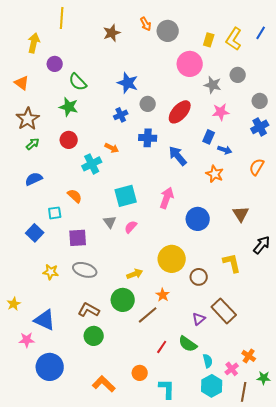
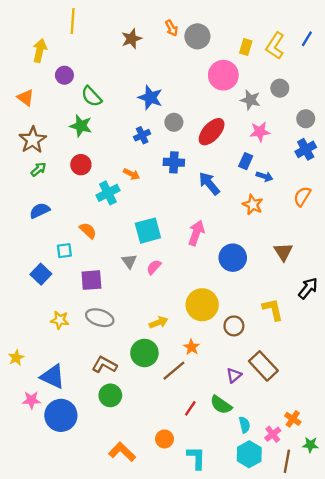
blue circle: (50, 367) -> (61, 415), moved

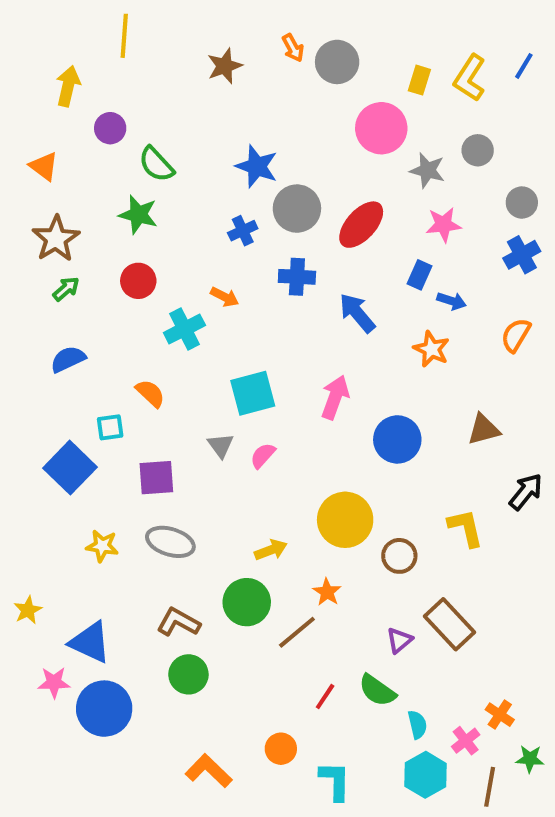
gray circle: (174, 122) -> (297, 209), size x1.5
brown triangle: (283, 252) -> (484, 429), turned 48
blue square: (41, 274) -> (70, 468), size x1.4

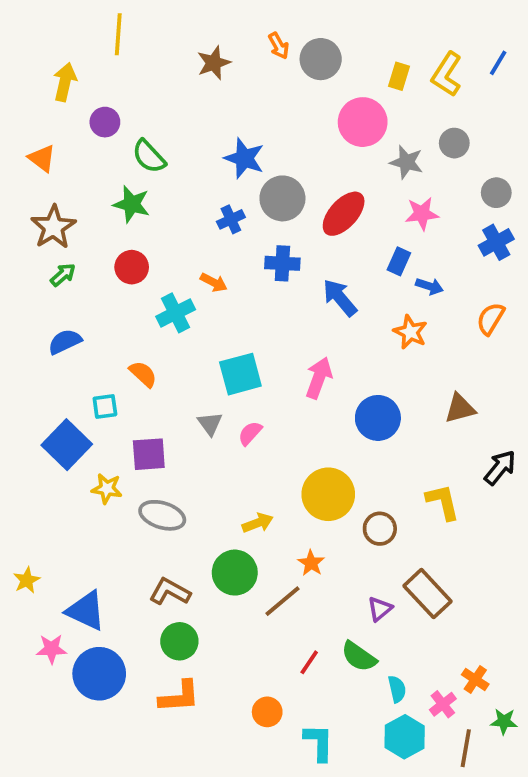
yellow star: (102, 546) -> (107, 489), moved
orange L-shape: (209, 771) -> (179, 697), moved, turned 132

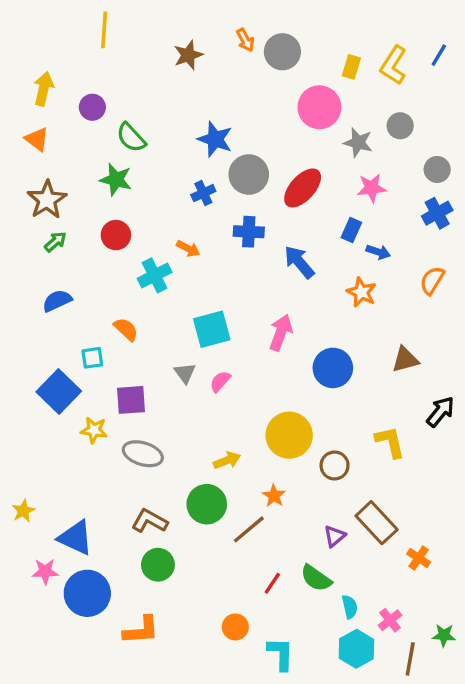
yellow arrow: (65, 82) -> (44, 89), moved
orange cross: (475, 679) -> (419, 558), moved
orange L-shape: (179, 697) -> (141, 630), moved

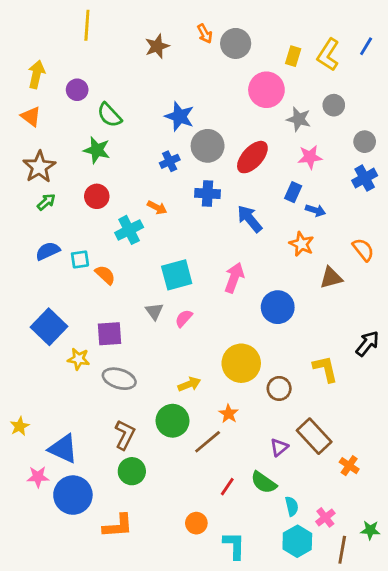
orange semicircle: (432, 280) -> (363, 250), moved, turned 110
cyan square: (92, 358) -> (80, 259), moved
brown triangle: (405, 360) -> (331, 278), moved
brown L-shape: (150, 521) -> (125, 435), turned 88

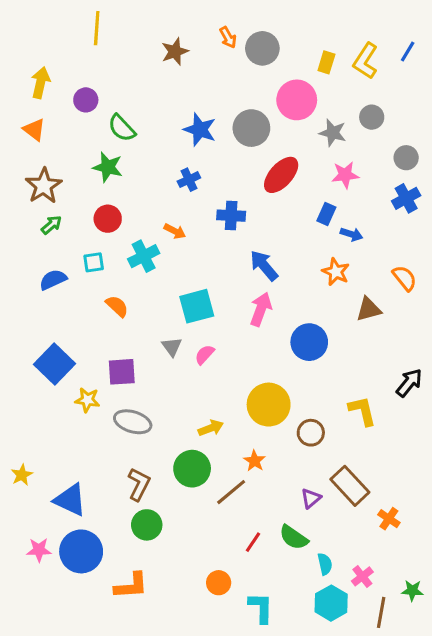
gray circle: (208, 146) -> (251, 128), moved
blue arrow: (250, 219) -> (264, 266), moved
cyan square: (80, 259) -> (94, 262), moved
pink star: (38, 477) -> (39, 550), moved

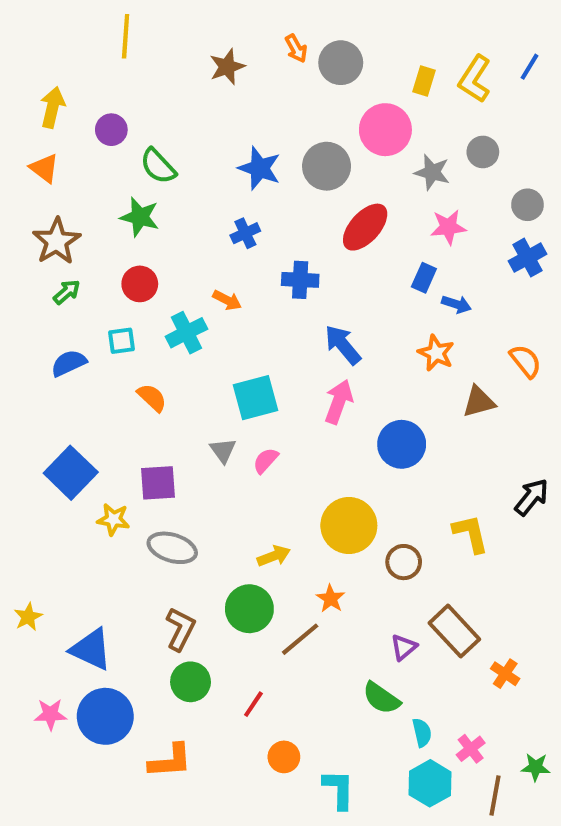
red line: (253, 542) -> (253, 704), moved

